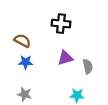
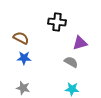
purple triangle: (65, 58) -> (80, 43), moved
gray semicircle: (88, 66) -> (71, 62), moved, turned -48

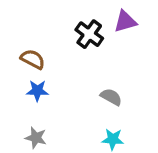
black cross: (57, 22) -> (89, 34), turned 30
purple triangle: (80, 43) -> (125, 22), moved

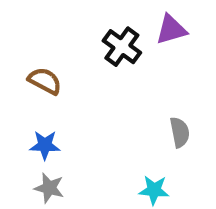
blue star: (37, 91) -> (45, 145), moved
gray semicircle: (111, 97) -> (180, 132), moved, turned 50

